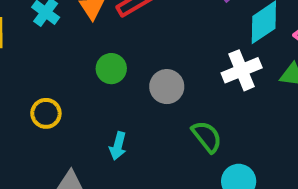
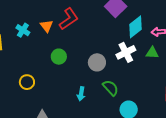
gray circle: (167, 87) -> (97, 62), moved
cyan arrow: (118, 146) -> (81, 94), moved

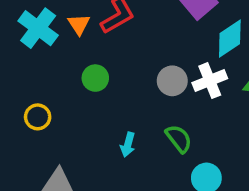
cyan cross: (23, 30) -> (38, 28), size x1.6
gray circle: (97, 62) -> (172, 81), moved

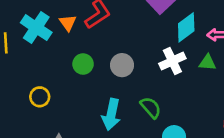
gray circle: (172, 81) -> (122, 65), moved
cyan arrow: (128, 145) -> (111, 115), size x1.6

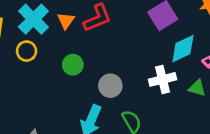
gray circle: (122, 65) -> (110, 86), moved
yellow circle: (40, 97) -> (27, 51), moved

